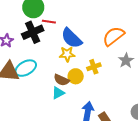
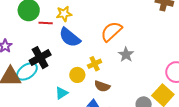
black cross: (33, 32) -> (40, 58), moved
yellow star: (67, 54) -> (64, 14), moved
brown semicircle: (61, 80) -> (102, 86), moved

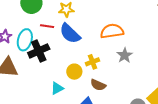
red line: (46, 23) -> (47, 26), moved
orange semicircle: (111, 31) -> (112, 31), turned 30
cyan ellipse: (27, 71) -> (25, 40), moved, turned -45

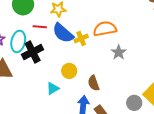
yellow cross: (92, 62) -> (81, 39), moved
brown semicircle: (98, 85) -> (94, 83), turned 49

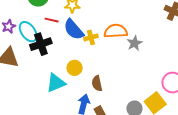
cyan ellipse: (18, 41) -> (28, 32), turned -55
gray star: (119, 52) -> (135, 43), moved
cyan triangle: (53, 88) -> (56, 83), size x1.5

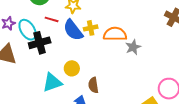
yellow cross: (91, 37) -> (91, 28), moved

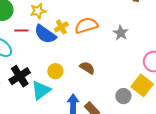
black cross: (40, 43) -> (20, 76), moved
gray star: (133, 47) -> (121, 33), moved
brown semicircle: (93, 85) -> (87, 68), moved, turned 147

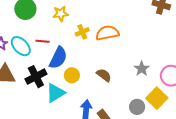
red line: (21, 30) -> (43, 41), moved
gray star: (121, 33) -> (142, 69), moved
blue semicircle: (45, 34) -> (58, 58), moved, turned -105

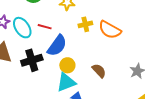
orange semicircle: (107, 33) -> (110, 30), turned -150
cyan triangle: (56, 93) -> (66, 82), moved

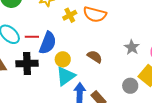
red line: (45, 27) -> (32, 37), moved
black cross: (32, 60) -> (27, 63), turned 30

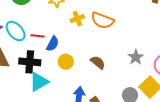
blue semicircle: (48, 43) -> (53, 44), size x0.7
cyan triangle: (66, 76) -> (39, 82), moved

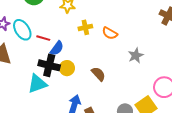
orange semicircle: (102, 20) -> (110, 33), size x0.7
gray star: (136, 57) -> (136, 55), moved
black cross: (30, 62) -> (49, 65), moved

